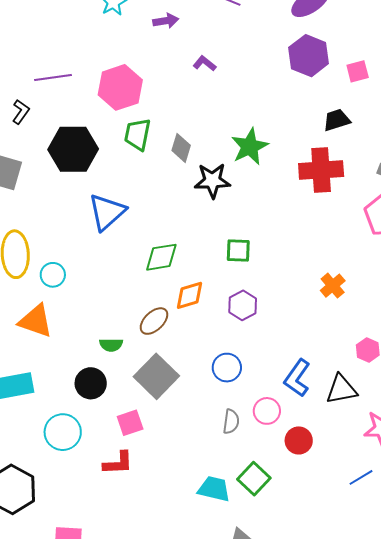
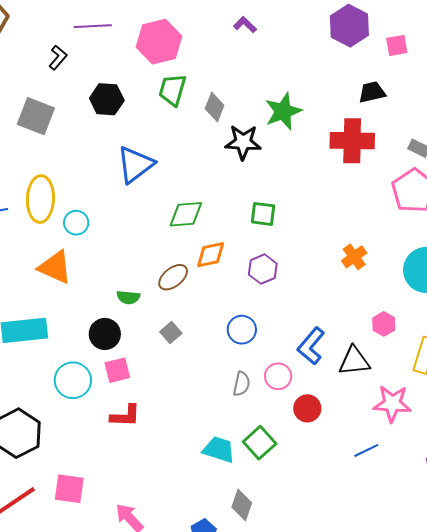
black hexagon: (73, 149) -> (107, 99), size x0.7
gray square: (156, 376) -> (171, 332), size x0.5
pink square: (130, 423) -> (117, 370), moved

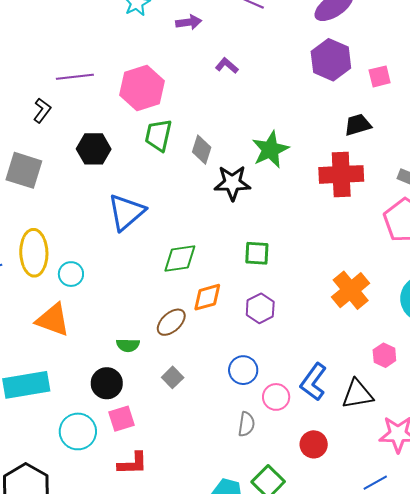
orange cross: (354, 257) -> (351, 290), size x1.5
pink circle: (278, 376) -> (276, 397), moved

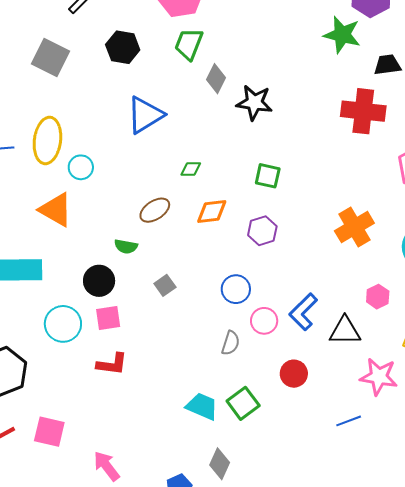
gray diamond: (202, 150) -> (216, 79), moved
green star: (270, 150) -> (342, 35), moved, turned 30
green diamond: (180, 258) -> (191, 169), size x0.6
brown ellipse: (171, 322) -> (155, 210), moved

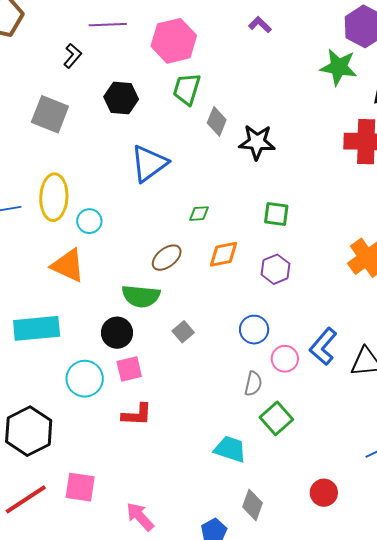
green semicircle: (126, 246) -> (141, 296), size x1.6
red circle: (294, 374) -> (324, 493), moved
green square: (243, 403) -> (276, 418), moved

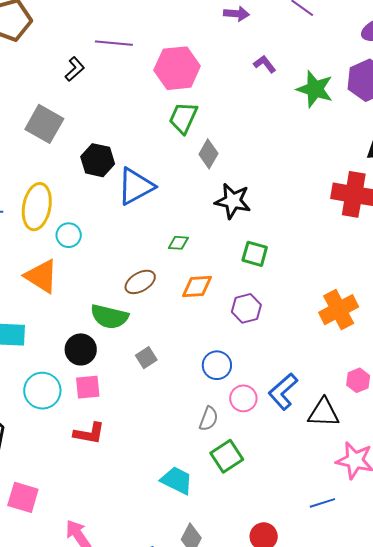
green star: (339, 67) -> (315, 89), moved
black hexagon: (121, 98) -> (98, 160), moved
black star: (257, 142) -> (233, 201), moved

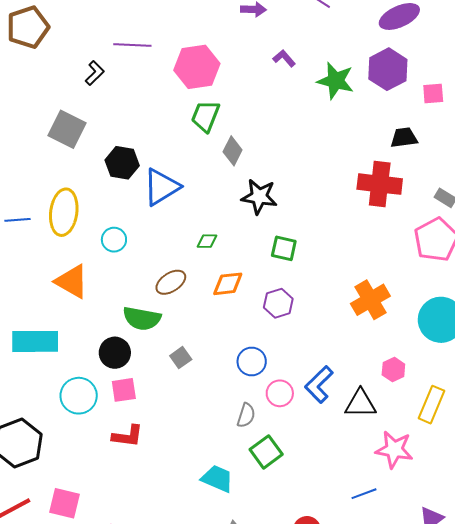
cyan circle: (69, 235) -> (114, 240), moved

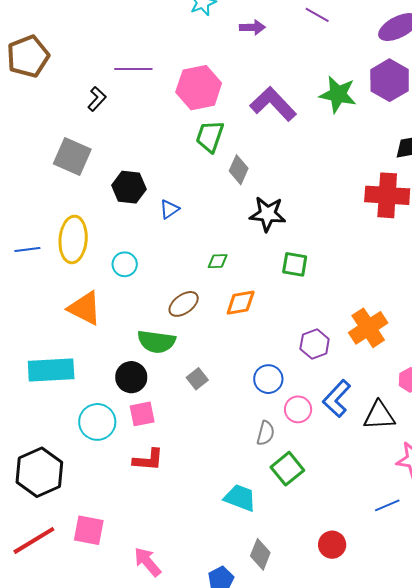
purple L-shape: (284, 58) -> (273, 104), moved, size x2.0
blue triangle: (161, 187) -> (169, 209), size x0.5
orange cross: (370, 300) -> (368, 328), moved
purple hexagon: (278, 303) -> (315, 344), moved

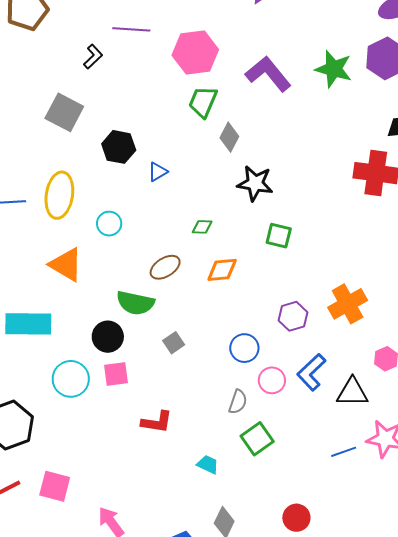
red L-shape: (148, 460) -> (157, 422), moved
cyan trapezoid: (240, 498) -> (208, 464), size x0.7
blue line: (387, 505) -> (344, 452), moved

